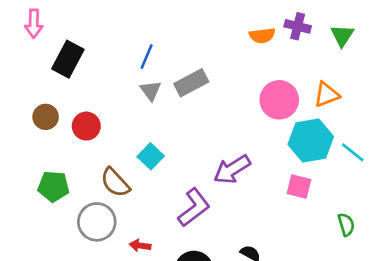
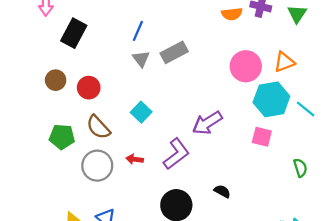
brown semicircle: (115, 183) -> (98, 127), moved
red arrow: (140, 246) -> (135, 159), moved

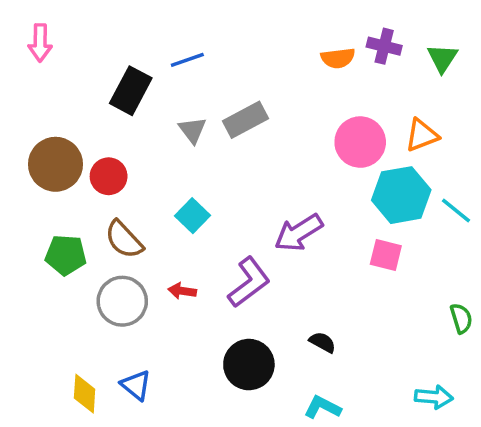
blue line: (138, 31) -> (187, 60), moved, turned 48
black rectangle: (74, 33) -> (131, 91), moved
brown circle: (56, 80) -> (56, 164), size x1.6
green semicircle: (300, 168) -> (461, 318), moved

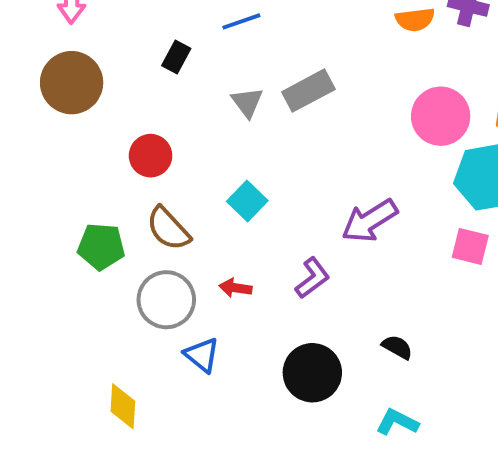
black rectangle: (131, 91) -> (176, 57), size x0.6
brown circle: (56, 164) -> (72, 83), moved
purple L-shape: (249, 282) -> (312, 278), size x0.7
blue triangle: (136, 385) -> (202, 355), moved

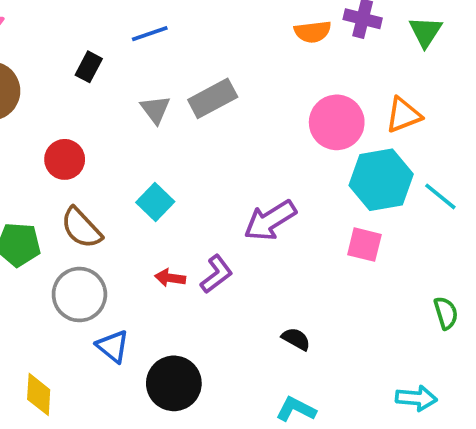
red arrow: (235, 288) -> (170, 278), moved
black circle: (312, 373) -> (174, 383), moved

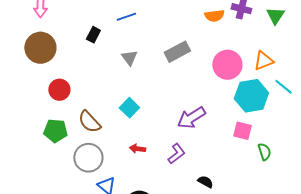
gray rectangle: (213, 98) -> (177, 52), moved
red circle: (65, 159) -> (59, 90), moved
cyan line: (440, 196) -> (283, 87), moved
purple L-shape: (216, 274) -> (176, 154), moved
green semicircle: (446, 313) -> (264, 152), moved

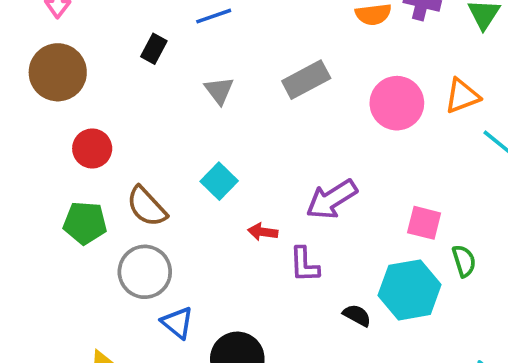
cyan hexagon: (251, 96) -> (410, 290), moved
red arrow: (137, 149) -> (263, 232), moved
purple L-shape: (176, 154) -> (304, 265), turned 125

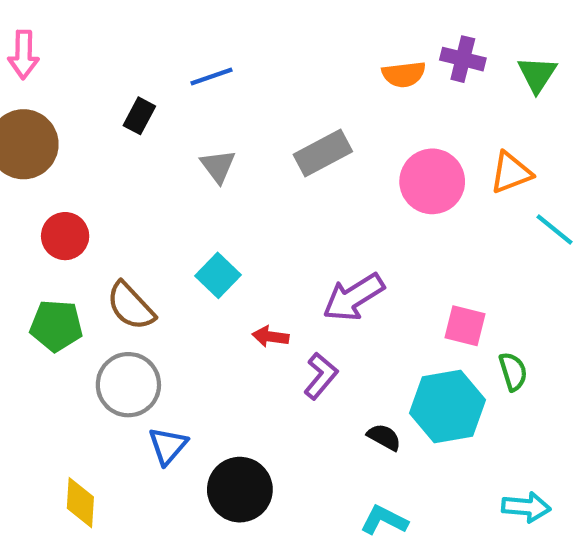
purple L-shape: (304, 265) -> (321, 376), turned -138
blue triangle: (177, 323) -> (168, 446), turned 32

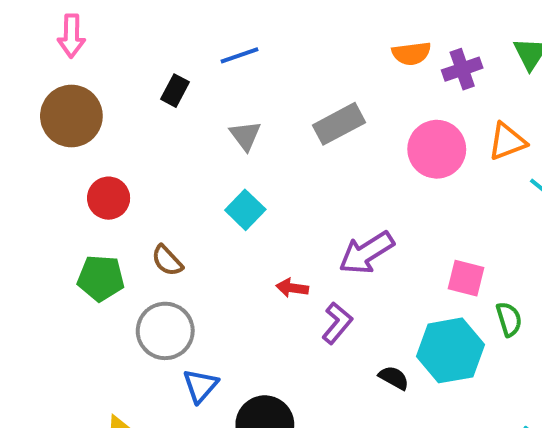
purple cross: (463, 59) -> (462, 69), moved, turned -33
cyan square: (218, 275) -> (245, 210), moved
brown semicircle: (131, 306) -> (167, 261), size x0.7

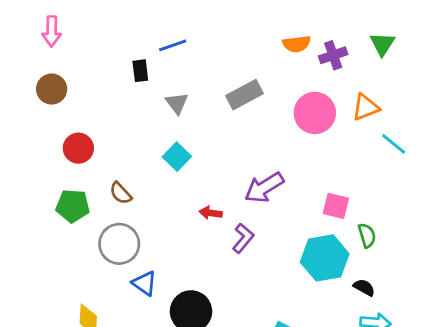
black rectangle: (175, 91) -> (140, 71), moved, turned -35
brown circle: (71, 116) -> (52, 89), size x0.7
black semicircle: (394, 378) -> (364, 287), moved
blue triangle: (200, 386) -> (145, 283), turned -36

